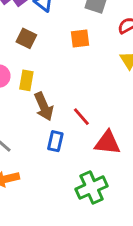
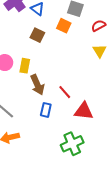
brown square: (26, 38) -> (37, 35), moved
orange square: (80, 38) -> (64, 26), moved, turned 32

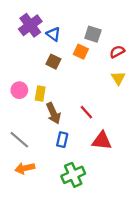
red line: (65, 92) -> (86, 112), moved
green cross: (72, 144) -> (73, 175), moved

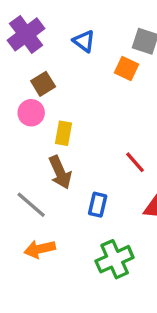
purple cross: (30, 25) -> (26, 34), moved
brown square: (53, 62) -> (43, 84), moved, turned 32
pink circle: (19, 90) -> (31, 113), moved
brown arrow: (53, 113) -> (60, 172), moved

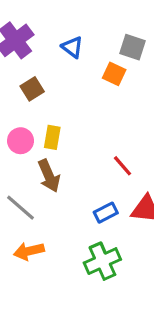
pink circle: (31, 113) -> (21, 141), moved
blue rectangle: (98, 205) -> (106, 213), moved, turned 50

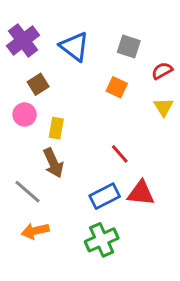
blue triangle: (72, 47) -> (74, 46), size x1.5
orange square: (114, 74) -> (117, 87), moved
pink circle: (21, 141) -> (25, 114), moved
blue rectangle: (106, 213) -> (105, 196), size x1.4

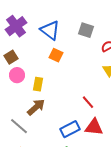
brown square: (38, 84) -> (11, 57), moved
orange square: (117, 87) -> (56, 55), moved
red line: (120, 154) -> (88, 102), moved
brown arrow: (53, 163) -> (36, 107), turned -108

